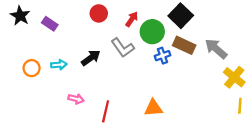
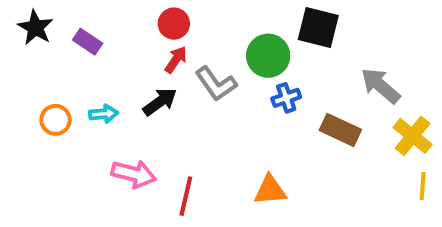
black square: (181, 16) -> (318, 28), turned -30
red arrow: (132, 19) -> (176, 60), moved
brown rectangle: (184, 45) -> (340, 130), moved
pink arrow: (76, 99) -> (134, 174), size x1.5

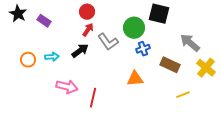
yellow line: (423, 186) -> (183, 95), moved, turned 64
orange triangle: (270, 190) -> (135, 79), moved

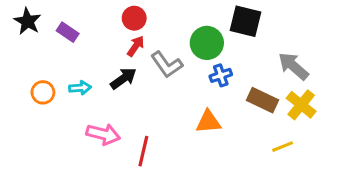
yellow cross: (206, 68) -> (301, 105), moved

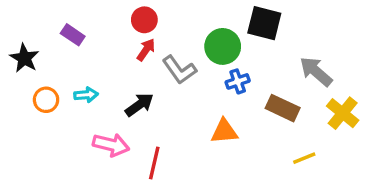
black star: (27, 21) -> (24, 58), moved
black arrow: (123, 78) -> (139, 105), moved
yellow cross: (301, 105) -> (343, 113), moved

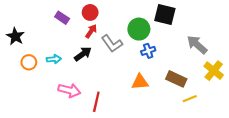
purple rectangle: (73, 35) -> (62, 18), moved
black arrow: (139, 105) -> (83, 54), moved
brown rectangle: (283, 108) -> (176, 79), moved

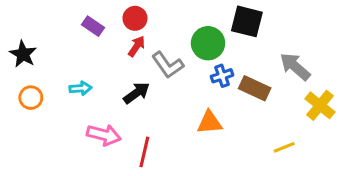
black arrow: (83, 54) -> (137, 93), moved
orange circle: (29, 62) -> (31, 98), moved
brown rectangle: (176, 79) -> (255, 88), moved

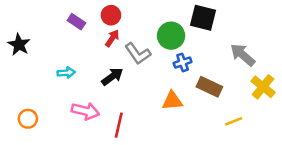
brown rectangle: (255, 88) -> (209, 87), moved
orange circle: (31, 98) -> (28, 119), moved

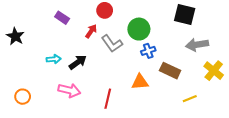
red circle: (111, 15) -> (105, 10), moved
black square: (203, 18) -> (185, 15), moved
gray arrow: (243, 55) -> (197, 45), turned -50
black arrow: (112, 77) -> (78, 62), moved
red line: (119, 125) -> (108, 99), moved

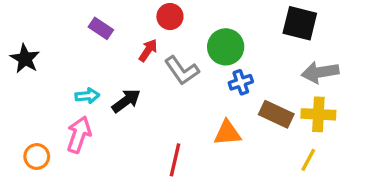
yellow cross: (214, 71) -> (318, 114), moved, turned -36
pink arrow: (69, 90) -> (79, 135), moved, turned -85
yellow line: (190, 99) -> (308, 160), turned -40

